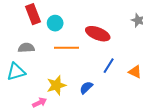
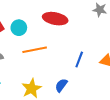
red ellipse: (98, 34) -> (55, 19), moved

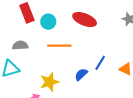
blue semicircle: (61, 85) -> (81, 74), moved

